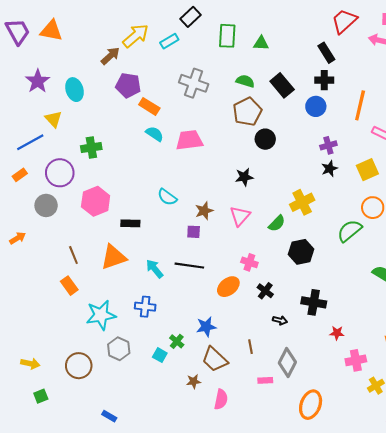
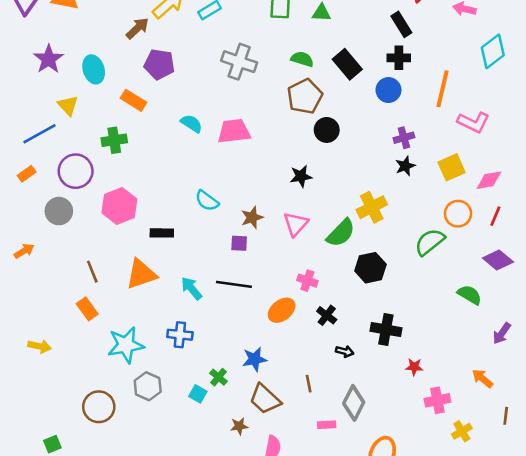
orange rectangle: (149, 106) -> (134, 100), moved
green semicircle: (277, 223) -> (341, 233), size x1.4
yellow arrow: (30, 364) -> (40, 346), moved

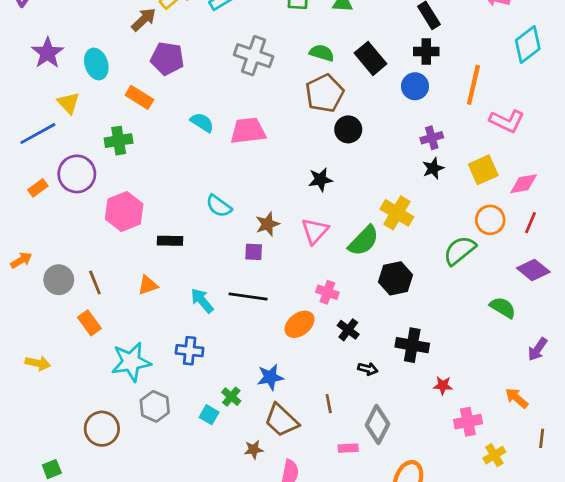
orange rectangle: (27, 174) -> (38, 188), moved
yellow cross: (372, 207) -> (397, 213), turned -32
gray circle: (59, 211) -> (59, 280), moved
orange triangle: (141, 274) -> (148, 285), size x0.6

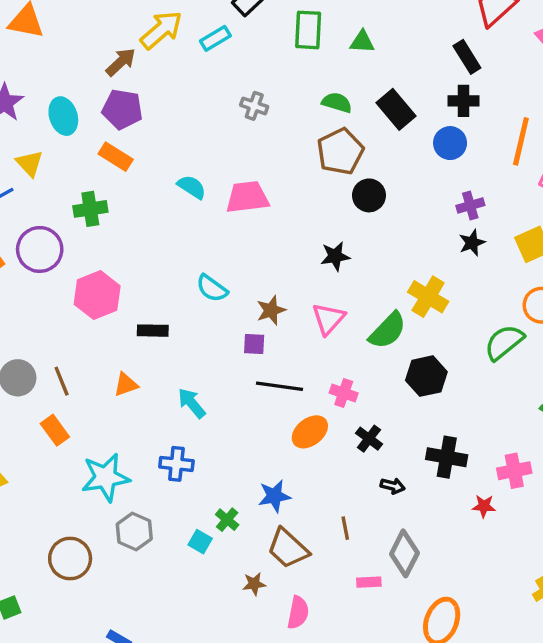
gray cross: (254, 56) -> (254, 106), size x0.6
purple pentagon: (167, 58) -> (122, 109), moved
black line: (248, 296) -> (279, 386), moved
pink cross: (468, 422) -> (514, 471), moved

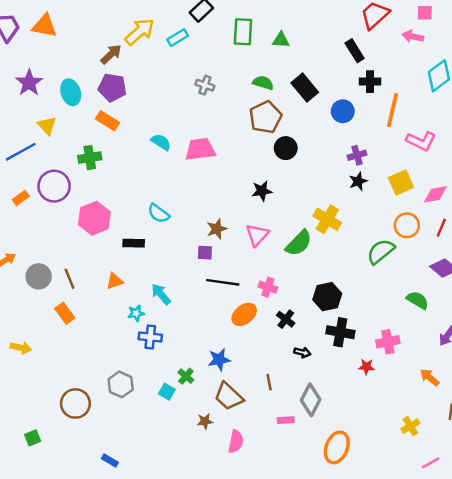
black cross: (464, 101) -> (370, 82), moved
cyan semicircle: (212, 288) -> (159, 213), moved
black hexagon: (426, 376) -> (327, 297), moved
cyan star: (106, 477) -> (136, 313), moved, size x0.5

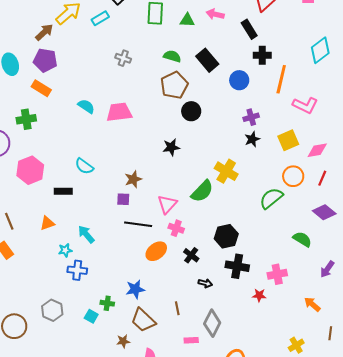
pink arrow: (413, 36) -> (215, 14), moved
pink triangle: (257, 235) -> (167, 204), moved
green cross: (186, 376) -> (107, 303), turned -32

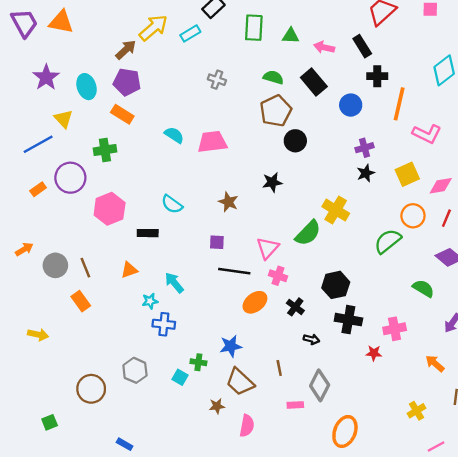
pink arrow: (215, 14) -> (324, 47), moved
brown star: (133, 179) -> (228, 202), moved, turned -30

